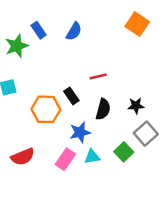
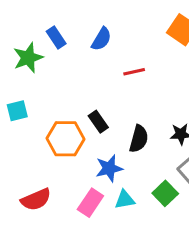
red line: (98, 76) -> (134, 72), moved

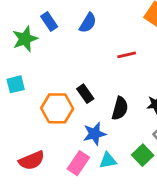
red line: (134, 72) -> (127, 55), moved

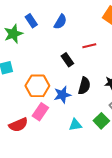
black rectangle: (85, 94) -> (67, 60), moved
blue star: (95, 134) -> (62, 95), moved
pink rectangle: (78, 163) -> (40, 112), moved

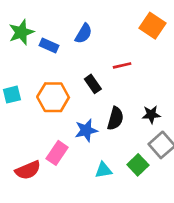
blue rectangle: (31, 21) -> (49, 45), moved, turned -32
green star: (13, 34) -> (21, 32), moved
orange hexagon: (37, 86) -> (53, 97), moved

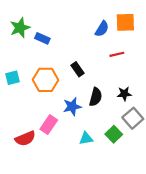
orange square: (153, 26) -> (125, 22), turned -36
blue semicircle: (84, 34) -> (102, 29), moved
red line: (122, 65) -> (117, 54), moved

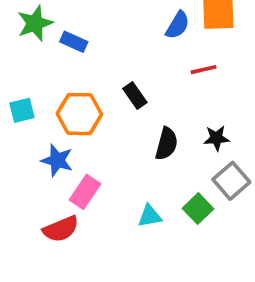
blue star: (72, 107) -> (57, 160), moved, turned 30
red semicircle: (25, 138) -> (61, 229), moved

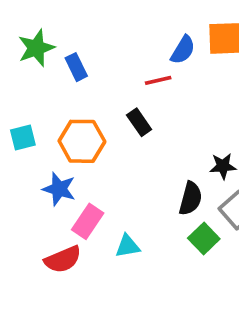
blue rectangle: (74, 42) -> (76, 67), turned 40
red line: (204, 70) -> (158, 80), moved
black semicircle: (166, 144) -> (190, 198), moved
cyan triangle: (150, 216) -> (128, 246), moved

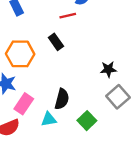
black semicircle: (190, 198) -> (62, 99), moved
green square: (204, 238) -> (87, 121), moved

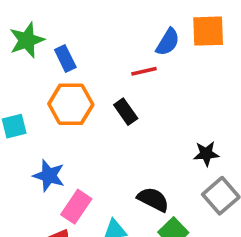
orange hexagon: (20, 54) -> (71, 104), moved
black semicircle: (62, 99) -> (153, 199), moved, turned -78

